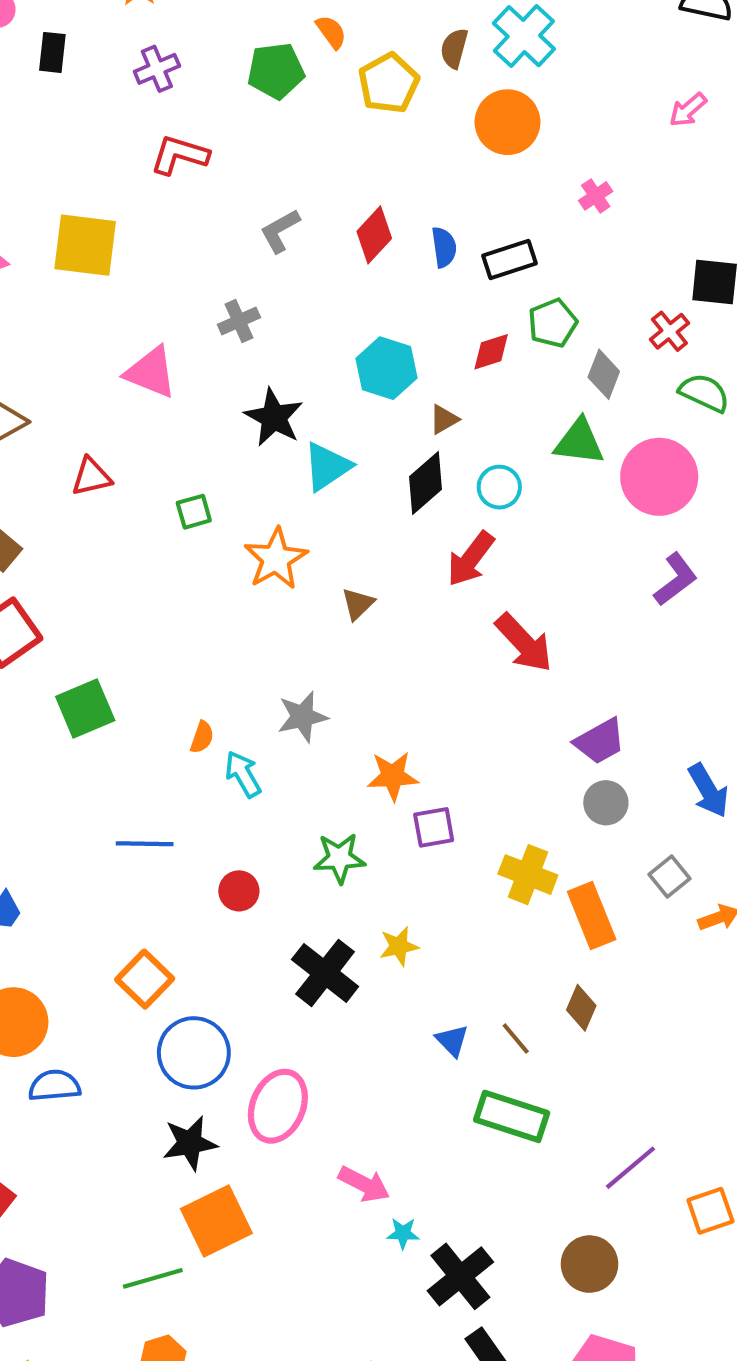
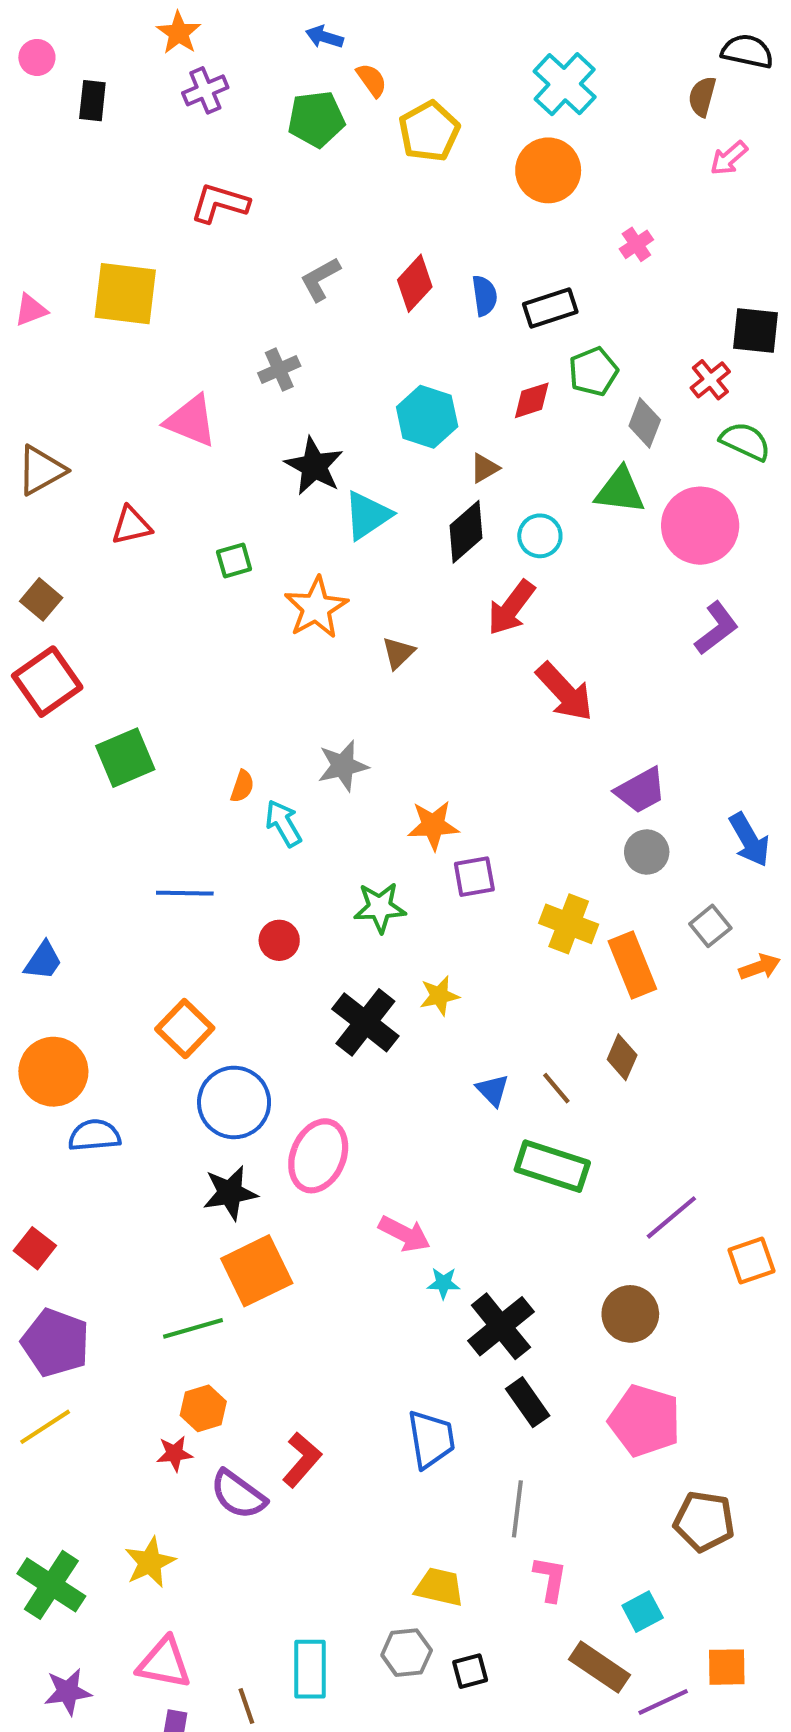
brown semicircle: (454, 48) -> (702, 96), moved
purple cross: (157, 69) -> (205, 90), moved

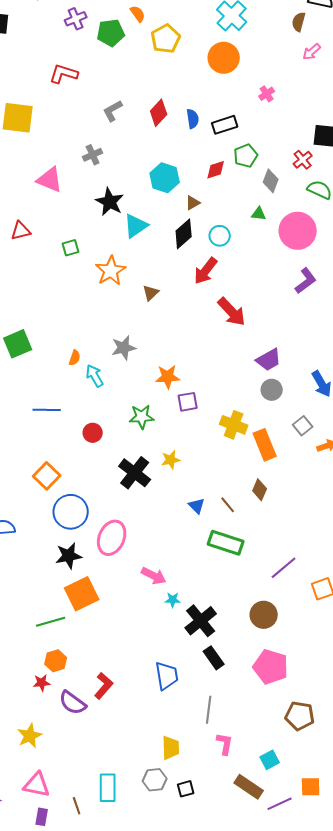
purple cross: (205, 90) -> (76, 19), moved
green triangle: (620, 491) -> (259, 214), size x0.6
yellow trapezoid: (439, 1587) -> (171, 748), turned 75

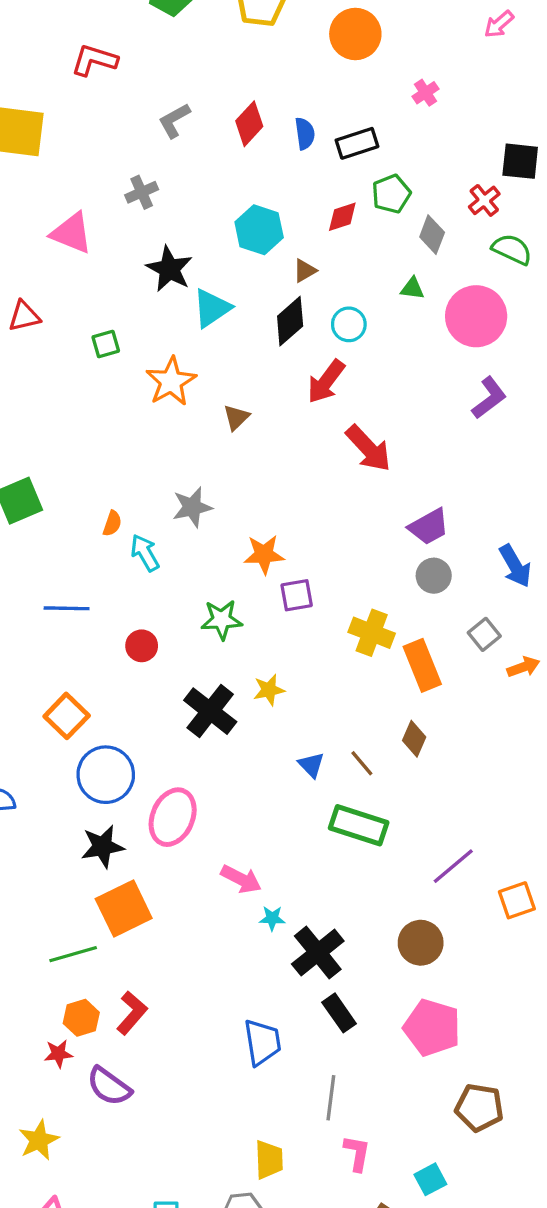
red L-shape: (104, 686) -> (132, 1013), moved

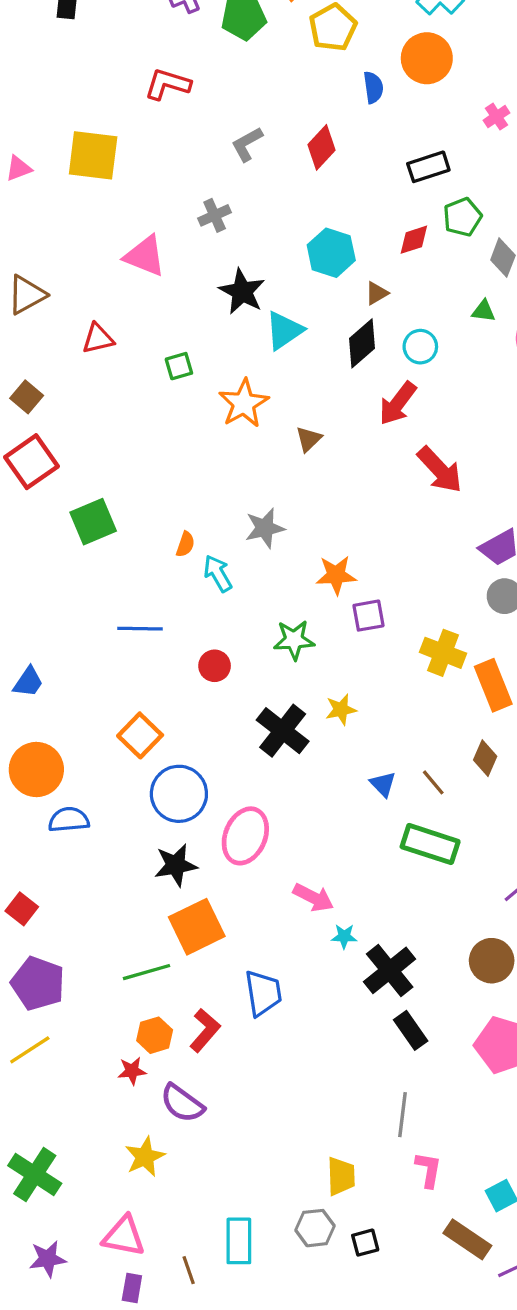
blue semicircle: (305, 134) -> (373, 87), moved
blue trapezoid: (262, 1042) -> (263, 993), moved
yellow star: (39, 1140) -> (145, 1157), moved

